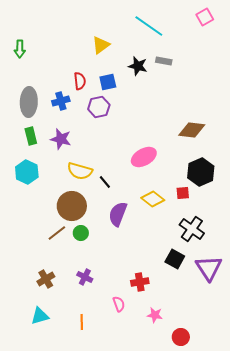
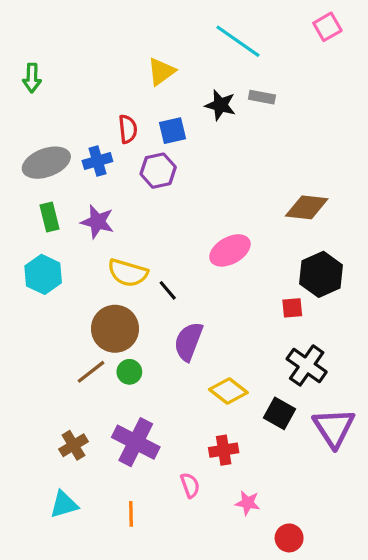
gray ellipse: (29, 102) -> (46, 163), turned 68
yellow diamond: (153, 199) -> (228, 391), moved
purple cross: (85, 277) -> (136, 442), size x1.8

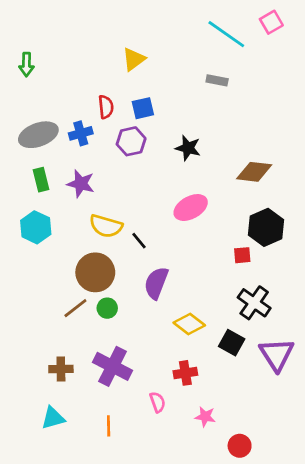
cyan line: (238, 41) -> (226, 34), moved
black star: (220, 105) -> (188, 148), moved
brown cross: (73, 445) -> (61, 369), turned 30

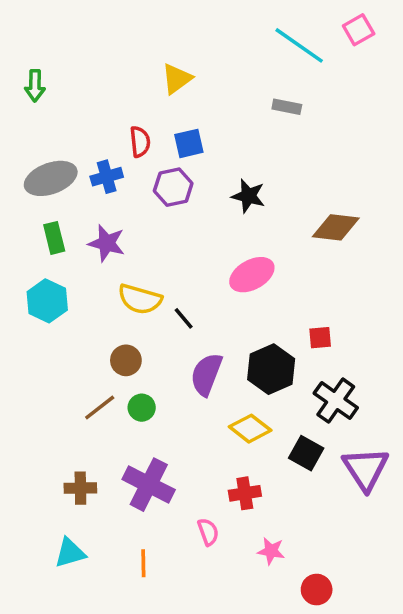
black hexagon: (266, 227) -> (271, 369), moved
brown circle: (95, 272) -> (126, 360), size x0.6

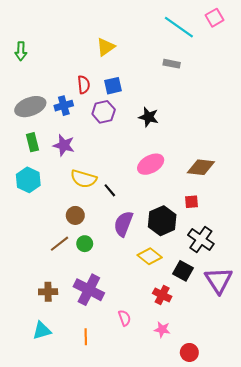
brown diamond: (336, 227) -> (201, 167), moved
red cross: (245, 493) -> (162, 295), moved, turned 36

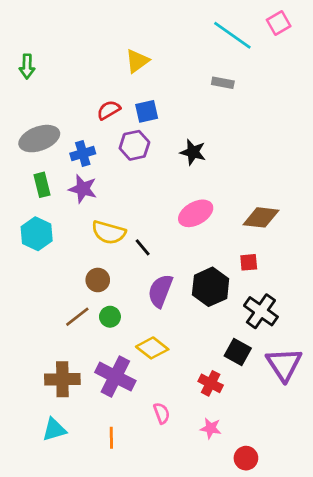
red semicircle: (84, 85) -> (109, 110), turned -114
blue cross: (64, 106) -> (83, 154), moved
yellow diamond: (150, 256) -> (152, 348), moved
brown cross: (48, 292) -> (62, 379), size x1.4

